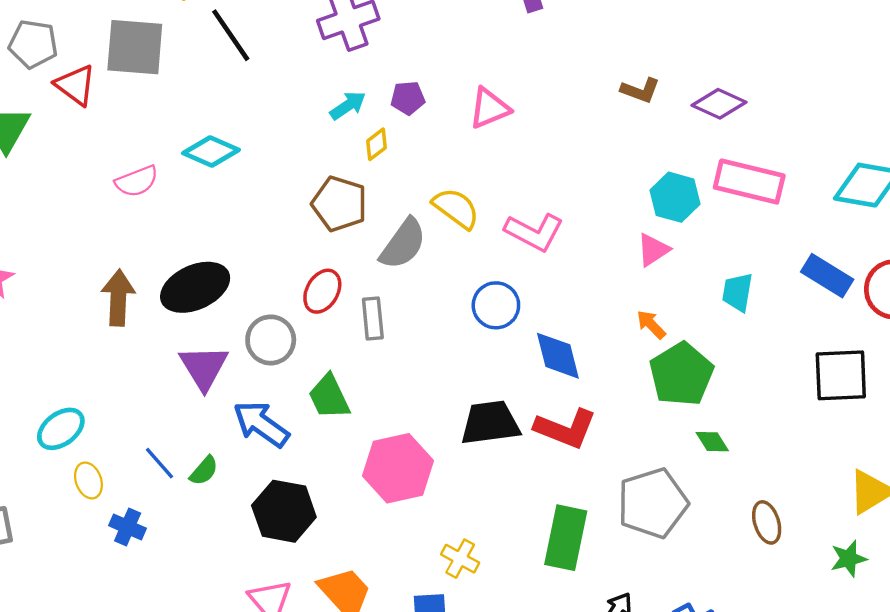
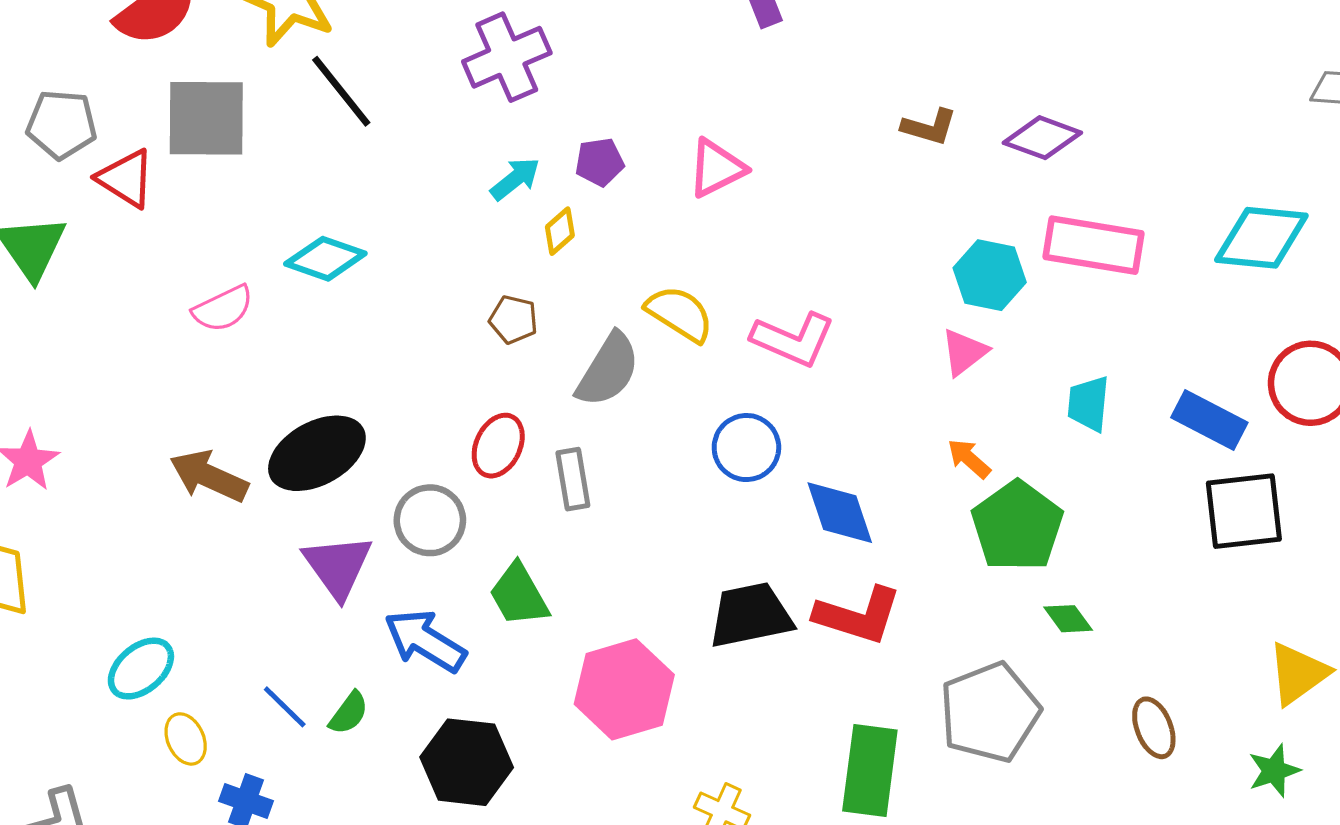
brown pentagon: (339, 204) -> (513, 319), size x0.6
blue rectangle: (827, 276) -> (1209, 420), moved
brown arrow: (118, 298) -> (209, 476), turned -64

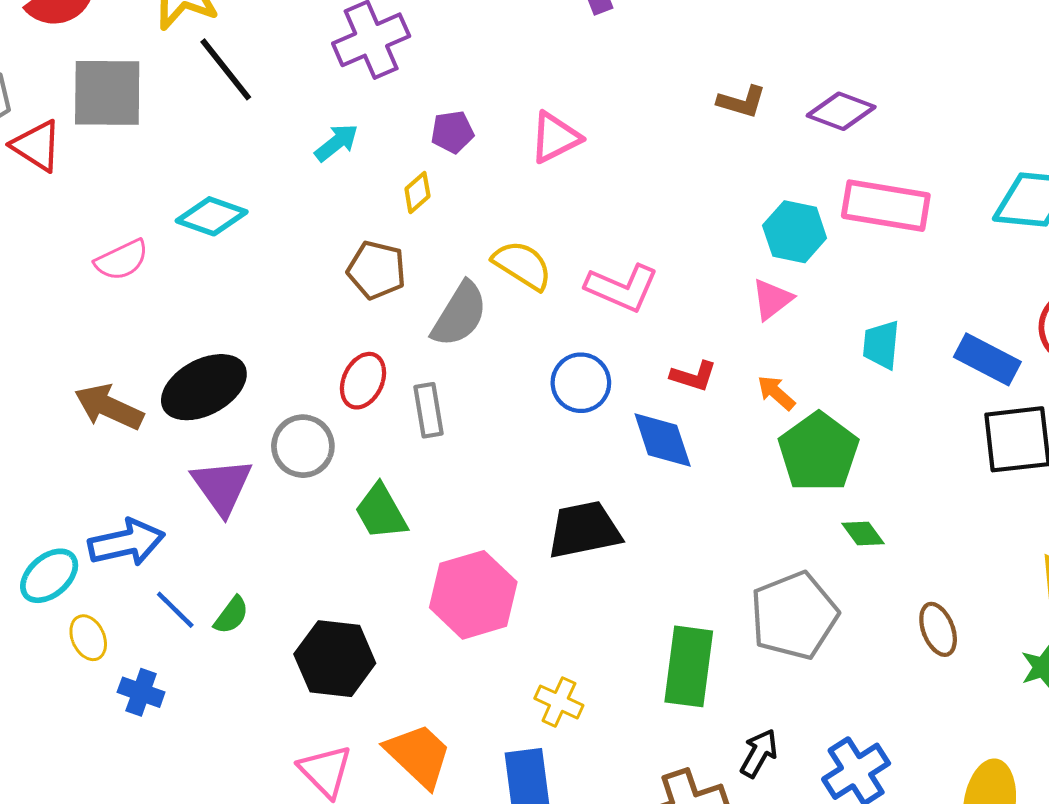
cyan arrow: (515, 179) -> (336, 143), moved
brown pentagon: (513, 319) -> (377, 270), size x1.4
red L-shape: (858, 615) -> (693, 376), moved, size x0.6
blue arrow: (425, 641) -> (126, 543), moved, turned 136

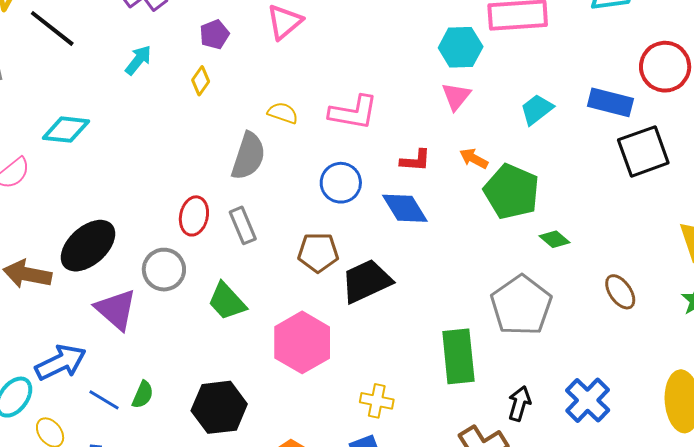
yellow semicircle: (522, 265) -> (283, 113), size x0.7
brown pentagon: (377, 270) -> (318, 252), moved
cyan trapezoid: (881, 345) -> (537, 109), turned 60

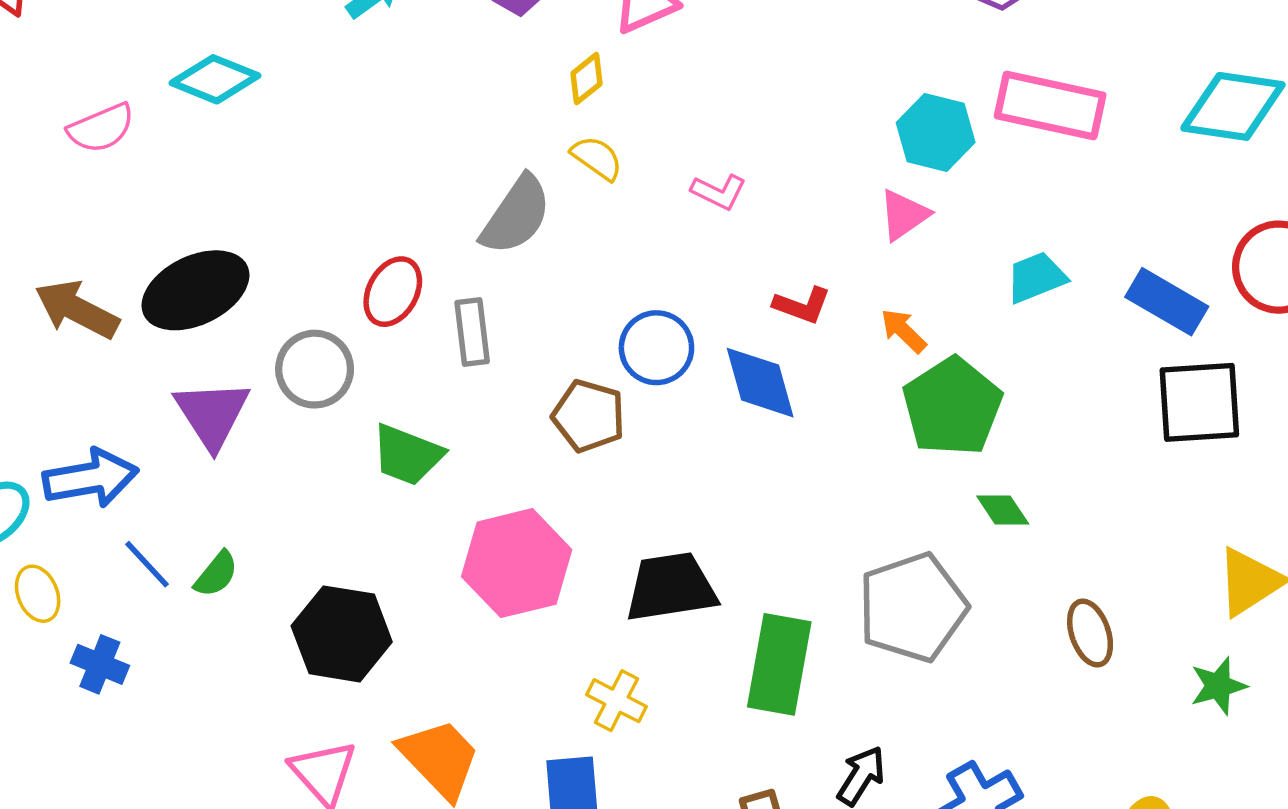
yellow diamond: (201, 81) -> (587, 79), moved
pink L-shape: (353, 112) -> (719, 192), size x0.6
blue circle: (341, 183) -> (656, 348), moved
black trapezoid: (366, 281) -> (671, 587), moved
green trapezoid: (227, 301) -> (407, 455), turned -42

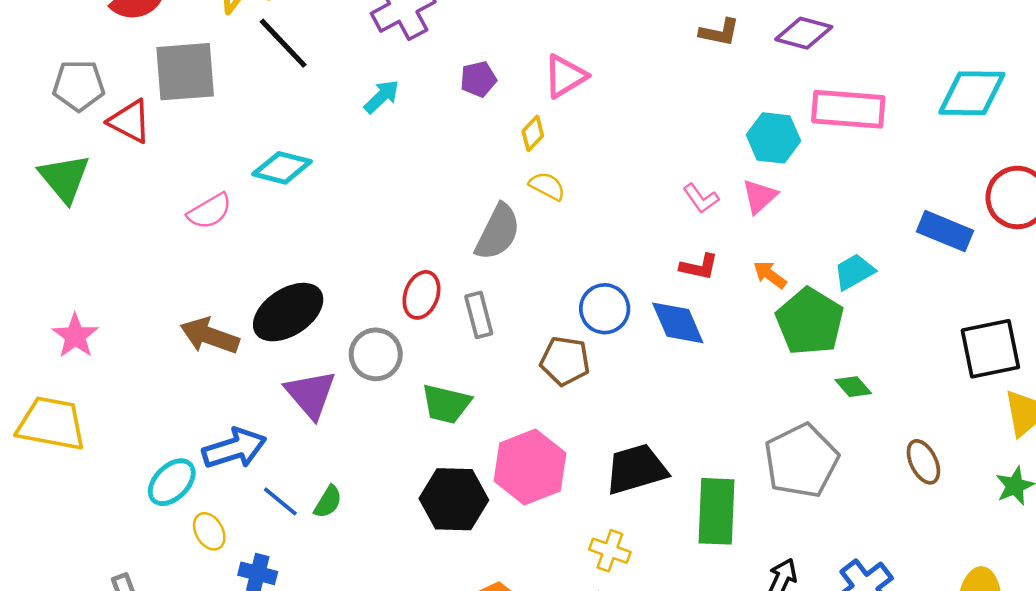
pink L-shape: (719, 192) -> (701, 198), moved, turned 36
cyan trapezoid: (1036, 277) -> (854, 272), moved
black square: (1199, 402) -> (990, 349), moved
black hexagon: (342, 634) -> (454, 499), moved

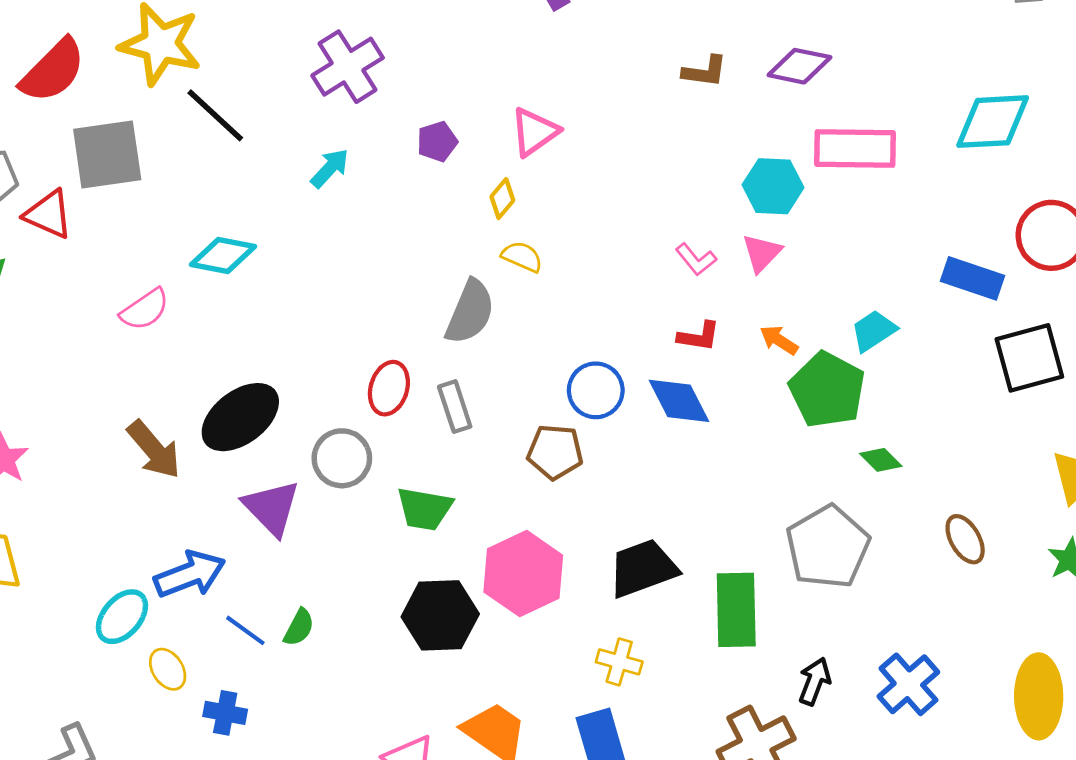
brown arrow: (210, 336) -> (154, 450), turned -146
black square: (990, 349) -> (1029, 358), moved

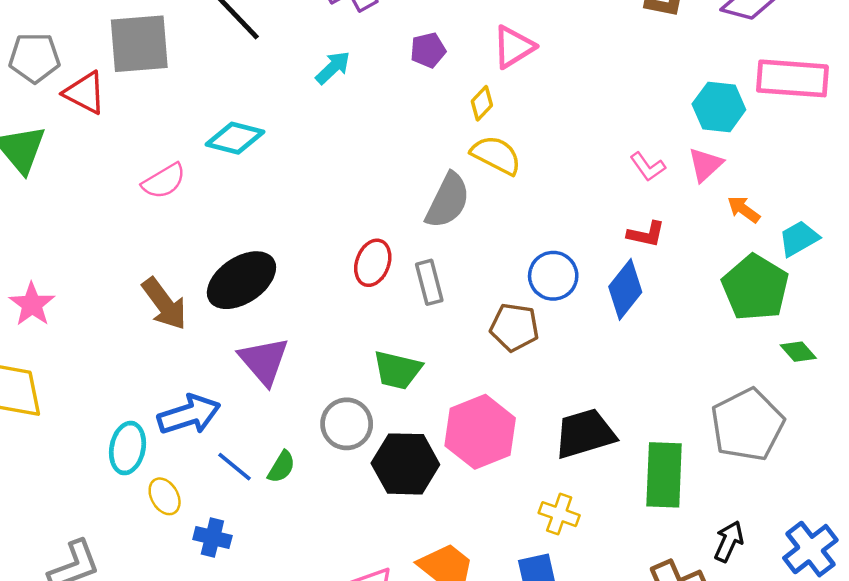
yellow semicircle: (522, 257) -> (496, 155), size x1.4
orange arrow: (779, 340) -> (744, 209), moved
blue diamond: (679, 401) -> (625, 289), turned 62
gray circle: (342, 458) -> (347, 424), moved
cyan ellipse: (122, 617) -> (128, 448), turned -33

